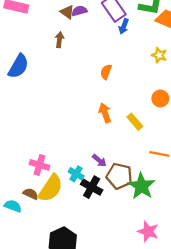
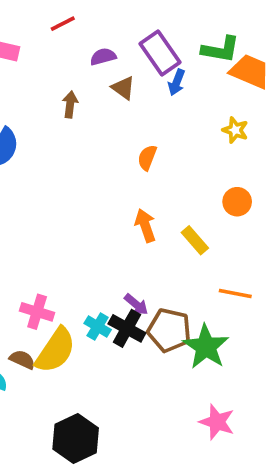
brown triangle: (67, 12) -> (123, 88), moved
black cross: (92, 187) -> (127, 328), moved

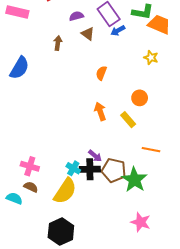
blue arrow: (177, 82) -> (118, 31), turned 40
orange circle: (237, 202) -> (140, 98), moved
pink cross: (37, 312) -> (30, 166), moved
black cross: (127, 328) -> (90, 169), turned -30
yellow semicircle: (55, 350) -> (65, 191), moved

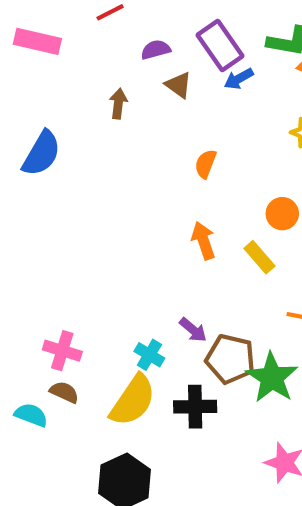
black cross: (90, 169) -> (195, 407), moved

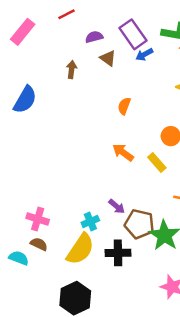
pink rectangle: (37, 41) -> (23, 32), turned -64
orange arrow: (203, 241) -> (123, 152), turned -35
cyan cross: (149, 355) -> (90, 221), turned 36

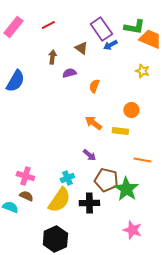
red line: (66, 14) -> (48, 25), moved
purple semicircle: (94, 37) -> (69, 73), moved
yellow rectangle: (157, 162) -> (120, 131), turned -42
purple arrow: (117, 206) -> (89, 155), moved

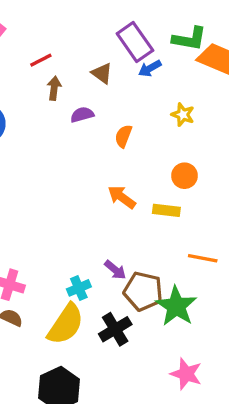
red line: (48, 25) -> (41, 60), moved
yellow star: (142, 71) -> (183, 115), moved
purple arrow: (89, 155) -> (115, 270), moved
black cross: (89, 203) -> (115, 329), turned -30

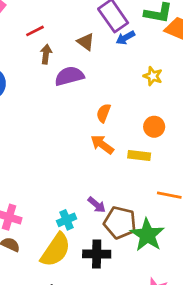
purple semicircle: (82, 115) -> (69, 76), size x1.5
orange semicircle: (123, 136) -> (104, 113), moved
black cross: (115, 329) -> (97, 254), turned 32

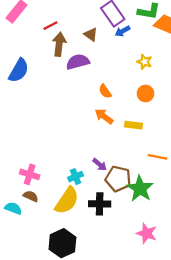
brown arrow: (46, 54) -> (59, 44), size x1.5
orange semicircle: (104, 113) -> (105, 91), turned -56
orange circle: (154, 127) -> (146, 93), moved

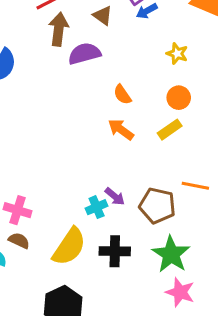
yellow rectangle: (133, 125) -> (170, 130), moved, turned -42
cyan cross: (76, 177) -> (97, 207), moved
brown pentagon: (118, 179) -> (157, 206), moved
green star: (140, 189) -> (171, 254), moved

